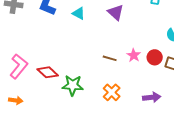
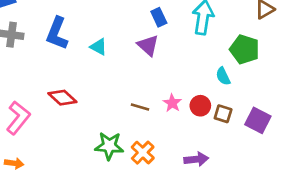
red diamond: (48, 72) -> (62, 98), moved
green star: (73, 85) -> (109, 146), moved

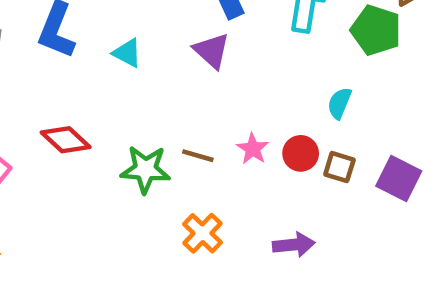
green pentagon: (245, 49) -> (376, 30), moved
cyan semicircle: (223, 76) -> (339, 103), turned 48
green star: (109, 146) -> (145, 169), moved

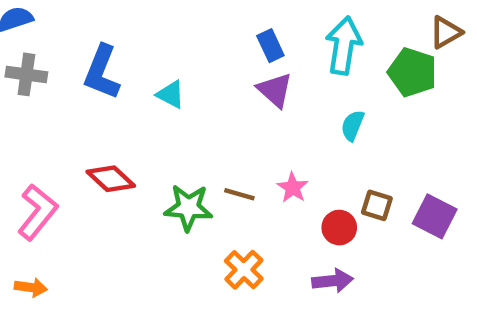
purple triangle: (212, 51) -> (275, 90), moved
cyan semicircle: (339, 103) -> (353, 125), moved
red circle: (301, 153) -> (339, 228), moved

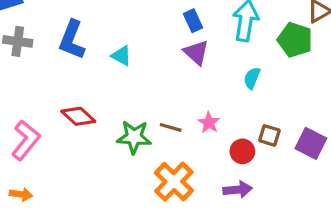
orange cross: (244, 270) -> (174, 182), size x1.4

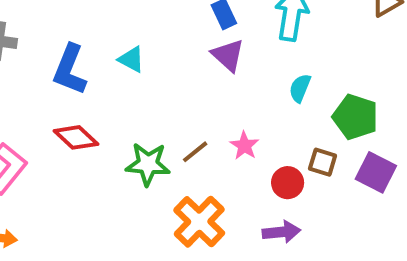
blue L-shape: (72, 40) -> (70, 70), moved
green pentagon: (295, 40) -> (355, 117), moved
brown line: (171, 127) -> (195, 152), turned -55

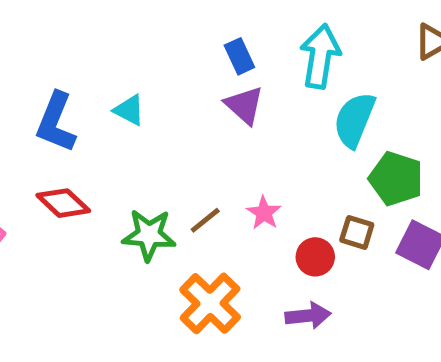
cyan semicircle: (300, 88) -> (354, 120), moved, size x1.6

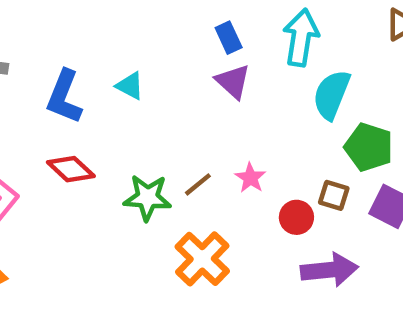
purple arrow: (308, 316) -> (329, 270), moved, size x1.4

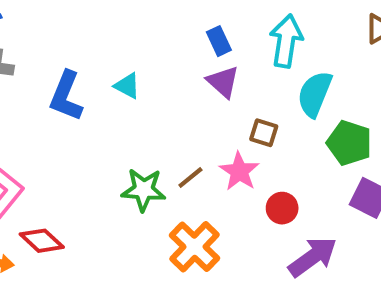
red diamond: (71, 169) -> (42, 241), moved
pink star: (250, 178) -> (239, 171), size x1.4
brown square: (334, 195) -> (264, 133), moved
purple arrow: (329, 270) -> (313, 257), turned -30

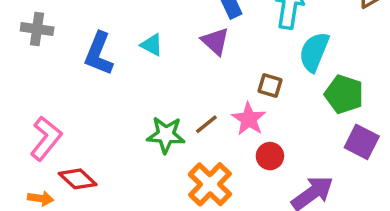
purple triangle: (223, 82) -> (215, 41), moved
red circle: (282, 208) -> (270, 156), moved

